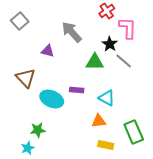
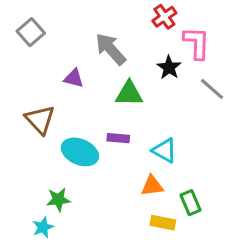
gray line: (124, 61) -> (212, 89), moved
green triangle: (95, 62) -> (129, 94), moved
green rectangle: (134, 132) -> (190, 203), moved, size x0.7

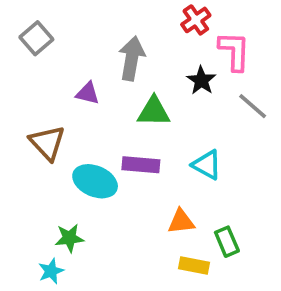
gray arrow: (111, 49) -> (132, 58), turned 52
purple rectangle: (118, 138) -> (141, 165), size x1.4
cyan triangle: (164, 150) -> (207, 165), moved

